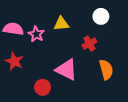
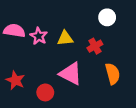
yellow triangle: (61, 24) -> (65, 38), moved
red star: (14, 61) -> (15, 80), moved

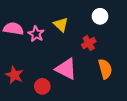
yellow triangle: (65, 38) -> (61, 25), moved, turned 49

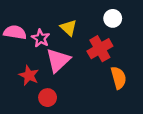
red cross: (89, 43) -> (100, 49), size x1.5
pink triangle: (66, 69) -> (58, 60), moved, turned 50
red star: (14, 75) -> (29, 75), moved

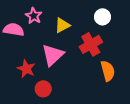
yellow triangle: (68, 28) -> (62, 25), turned 49
pink star: (41, 38) -> (34, 16), moved

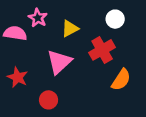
red star: (26, 69) -> (18, 77), moved
orange semicircle: (108, 71) -> (121, 80), turned 48

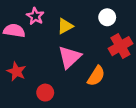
red cross: (102, 50) -> (120, 46), moved
pink triangle: (59, 62) -> (70, 57), moved
orange semicircle: (121, 80) -> (96, 76), moved

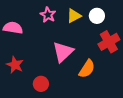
pink star: (35, 16) -> (48, 15), moved
yellow triangle: (65, 26) -> (74, 16), moved

